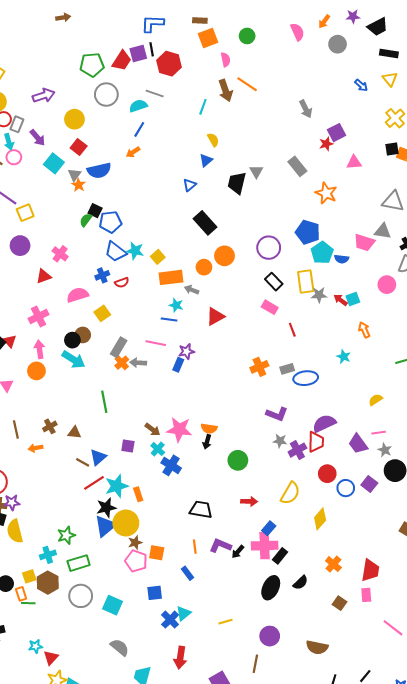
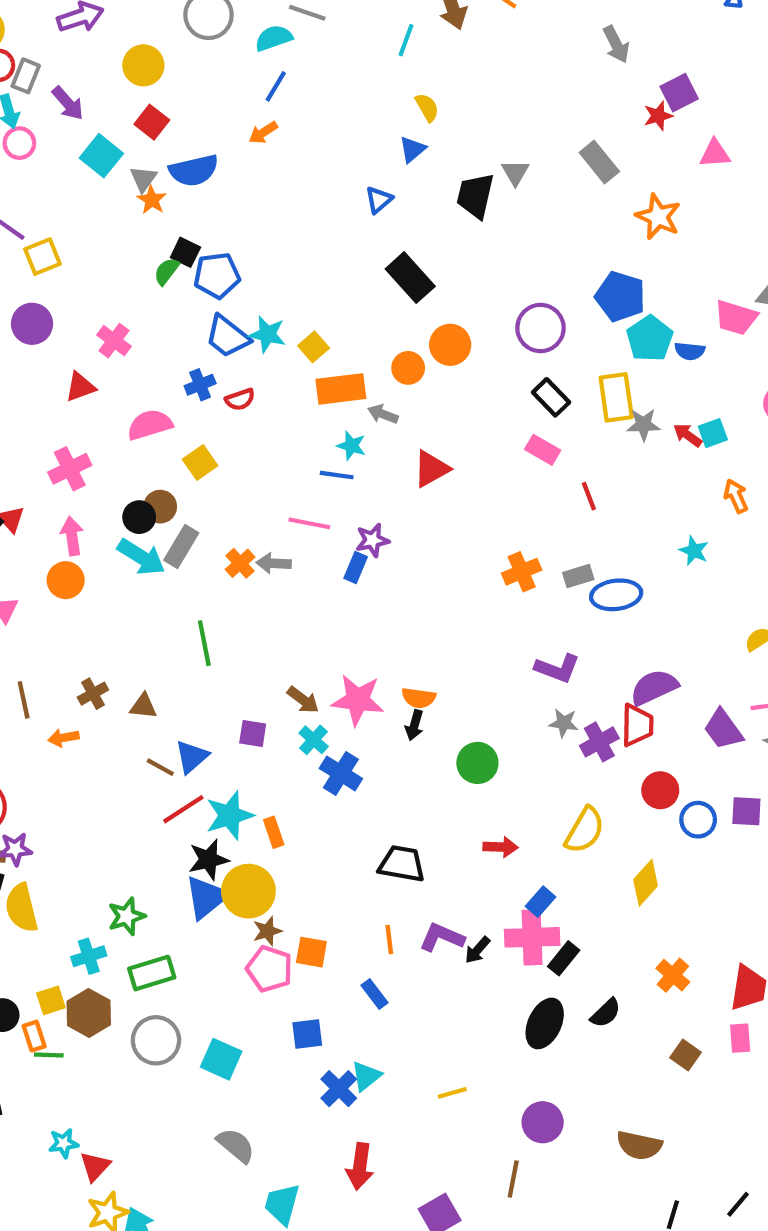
gray rectangle: (119, 347) -> (181, 547), moved
purple square: (369, 484) -> (746, 811), turned -35

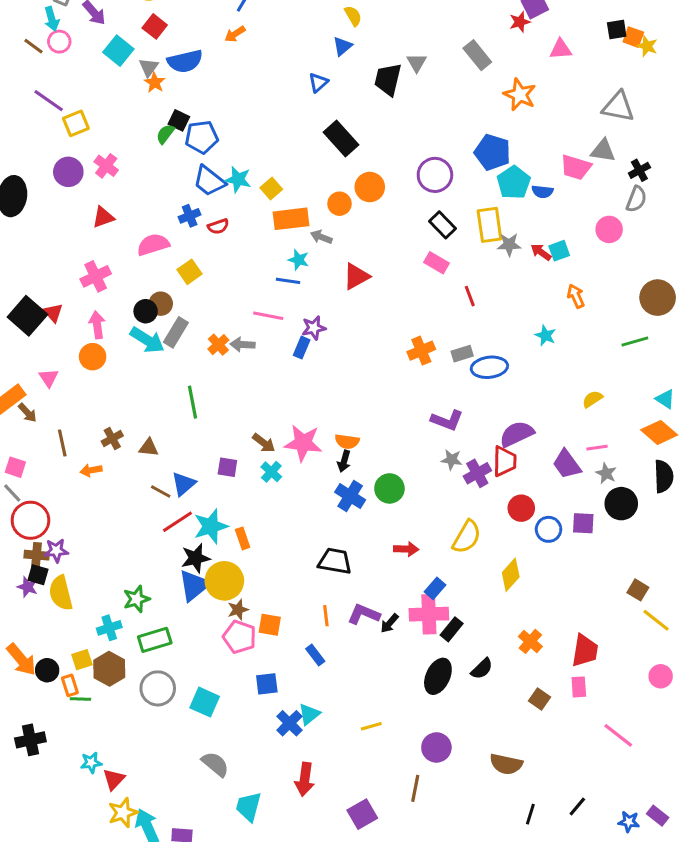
pink cross: (114, 341) -> (106, 166), moved
blue cross: (341, 773) -> (350, 496), moved

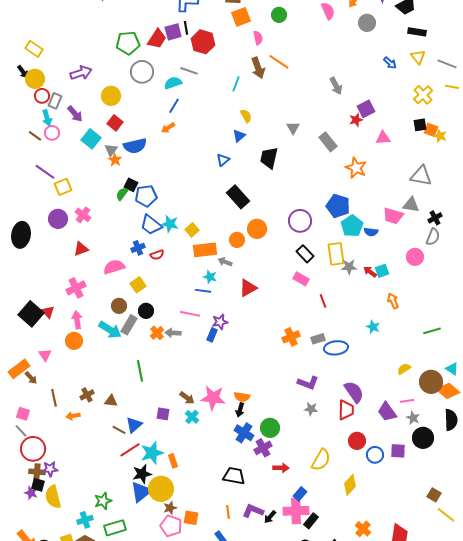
gray triangle: (417, 63) -> (293, 128), moved
brown circle: (658, 298) -> (431, 382), moved
black circle: (146, 311) -> (146, 311), moved
purple semicircle: (517, 434) -> (354, 392), turned 80
purple cross: (477, 473) -> (263, 448), moved

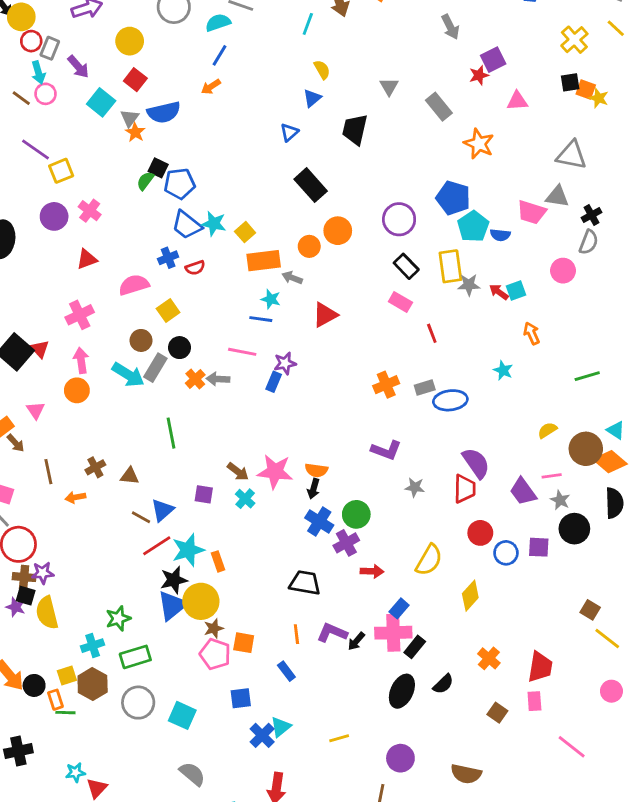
yellow line: (452, 87) -> (616, 28), turned 32
purple L-shape: (308, 383) -> (386, 450), moved

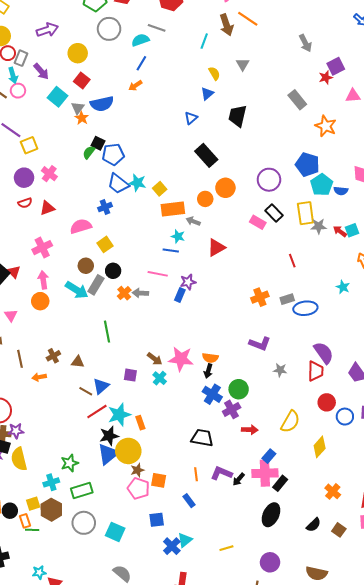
gray triangle: (389, 87) -> (243, 64), moved
red semicircle: (195, 268) -> (25, 203), moved
pink rectangle: (400, 302) -> (258, 222), moved
black semicircle: (443, 684) -> (314, 525), moved

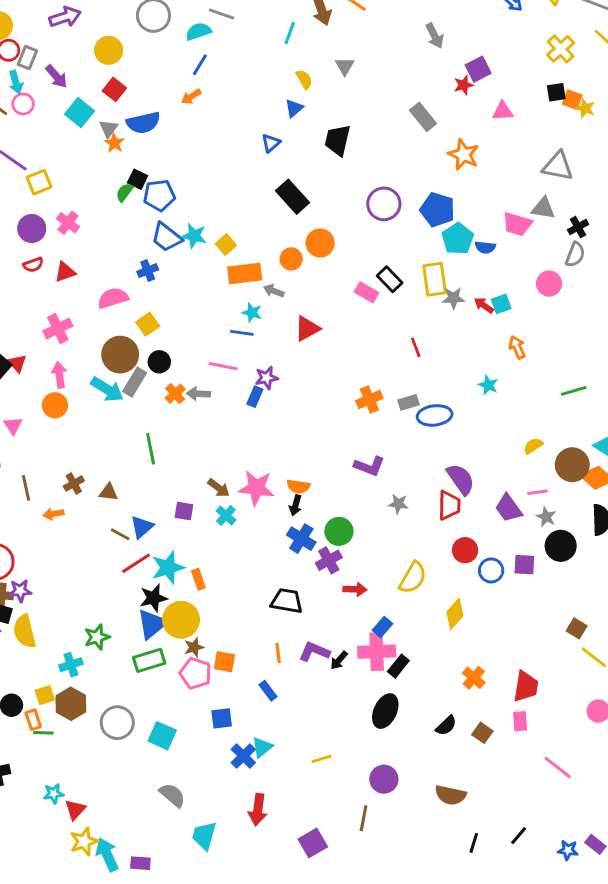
purple circle: (269, 180) -> (384, 204), moved
brown circle: (86, 266) -> (120, 355), size x1.6
green rectangle: (82, 490) -> (149, 660), moved

